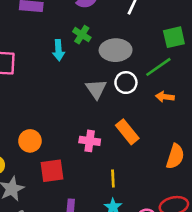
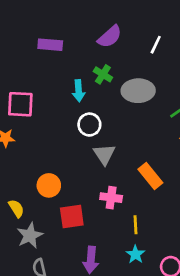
white circle: (126, 83) -> (89, 125), moved
gray triangle: (96, 89) -> (104, 154), moved
pink cross: (90, 141) -> (111, 198), moved

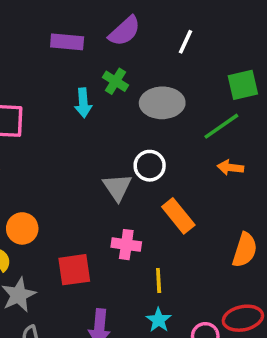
purple rectangle: (50, 45) -> (67, 42), moved
white circle: (89, 125) -> (150, 166), moved
orange circle: (49, 185) -> (22, 228), moved

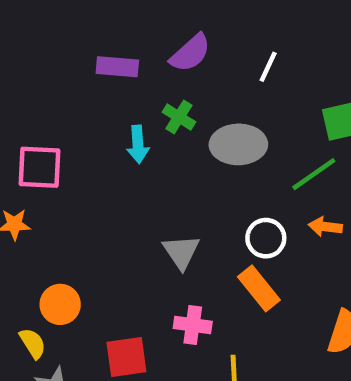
white circle: (150, 166) -> (266, 238), moved

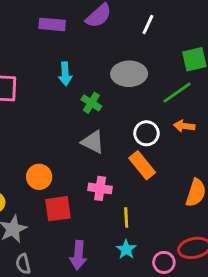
green cross: (179, 117) -> (91, 103), moved
gray triangle: (181, 252) -> (93, 142), turned -30
orange circle: (60, 304) -> (39, 177), moved

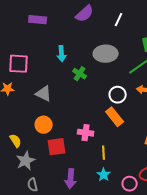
purple rectangle: (52, 24) -> (38, 20), moved
gray triangle: (93, 142) -> (44, 94), moved

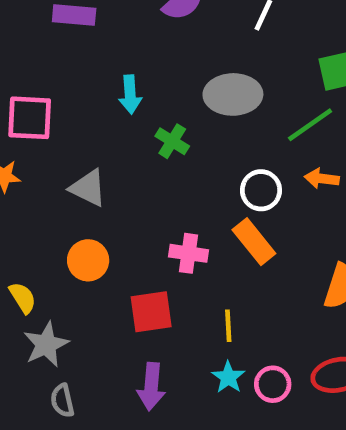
pink cross: (86, 133) -> (189, 253), moved
red square: (57, 147) -> (151, 312), moved
pink circle: (130, 184) -> (273, 384), moved

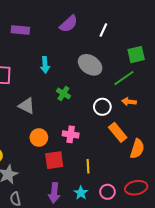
gray ellipse: (233, 94) -> (90, 65), turned 35
green cross: (172, 141) -> (63, 93), moved
orange rectangle: (254, 242) -> (118, 132), moved
orange circle: (88, 260) -> (39, 138), moved
cyan star: (228, 377) -> (81, 193), moved

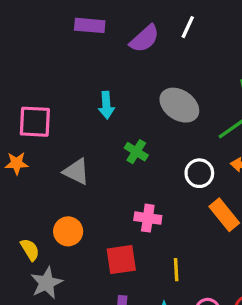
purple rectangle: (20, 30) -> (90, 25), moved
white line: (103, 30) -> (188, 27), moved
orange circle: (39, 138) -> (68, 231), moved

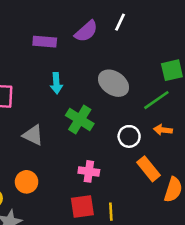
purple rectangle: (90, 25) -> (45, 42), moved
green cross: (136, 152) -> (80, 120), size x1.5
red square: (121, 260) -> (82, 207), moved

